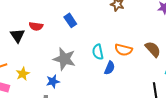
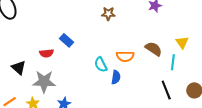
red semicircle: (36, 26) -> (47, 53), moved
gray star: (64, 59) -> (44, 82), moved

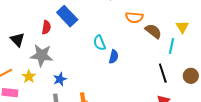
blue rectangle: (66, 40) -> (67, 16), size x1.5
red semicircle: (47, 53) -> (46, 27), turned -80
orange semicircle: (125, 56) -> (134, 17), moved

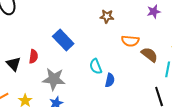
red semicircle: (46, 27) -> (33, 56), moved
gray star: (42, 55) -> (54, 79), moved

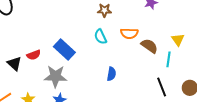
blue rectangle: (63, 40) -> (64, 50), moved
red semicircle: (33, 56) -> (34, 55), turned 64
cyan semicircle: (96, 66) -> (101, 37), moved

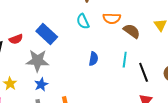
cyan line: (168, 59) -> (125, 60), moved

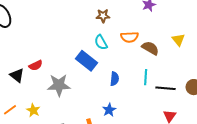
blue rectangle: (47, 34) -> (87, 61), moved
black line: (144, 72) -> (166, 88), turned -60
blue star: (41, 84) -> (109, 110), moved

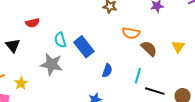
cyan semicircle: (101, 42) -> (60, 40), moved
red semicircle: (36, 65) -> (32, 23), moved

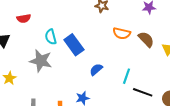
brown semicircle: (149, 48) -> (146, 39), moved
blue semicircle: (107, 70) -> (96, 70), turned -152

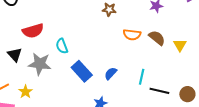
red semicircle: (24, 18) -> (33, 31), size x1.5
blue rectangle: (74, 45) -> (82, 71), moved
gray star: (41, 61) -> (40, 64), moved

